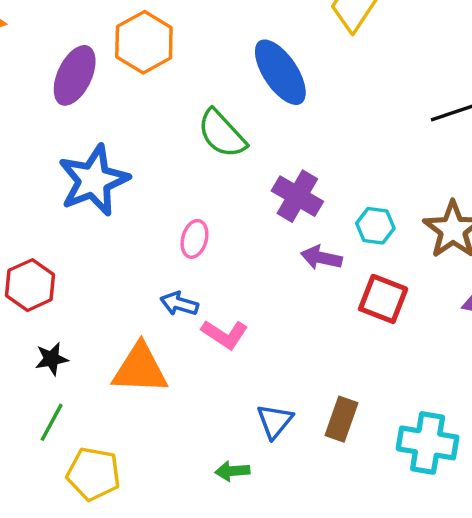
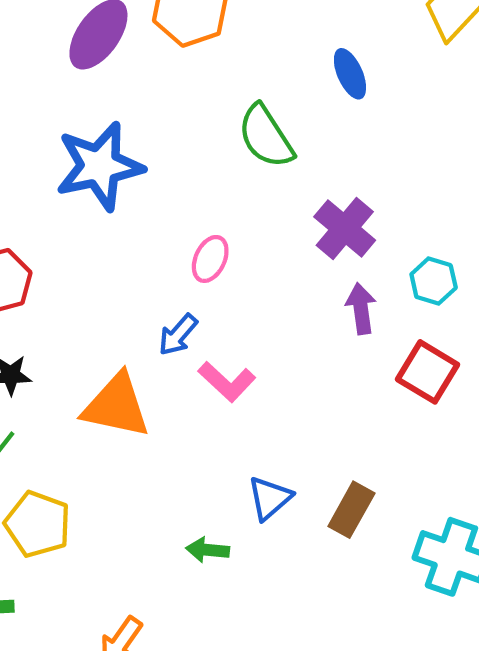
blue ellipse: (280, 72) -> (350, 74), size x0.6
purple arrow: (321, 258) -> (361, 309), turned 60
blue arrow: (179, 304) -> (178, 335), turned -75

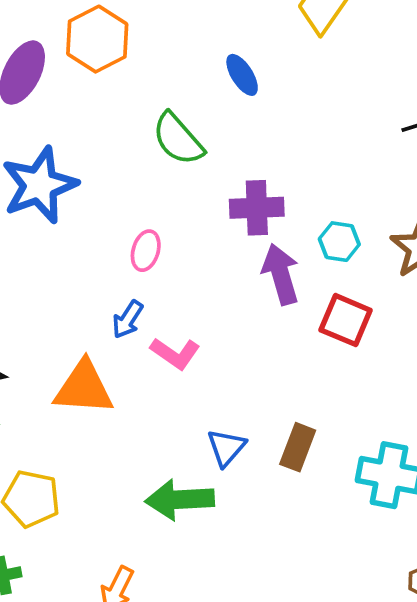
purple cross: (345, 228) -> (257, 208), turned -34
purple arrow: (361, 309) -> (281, 274), size x1.4
green arrow: (208, 550) -> (180, 500), size x1.8

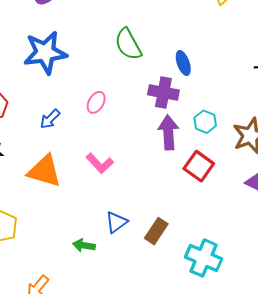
blue ellipse: (242, 75) -> (183, 63), moved
blue arrow: (128, 319) -> (50, 119), moved
green arrow: (180, 500) -> (84, 245), size x0.6

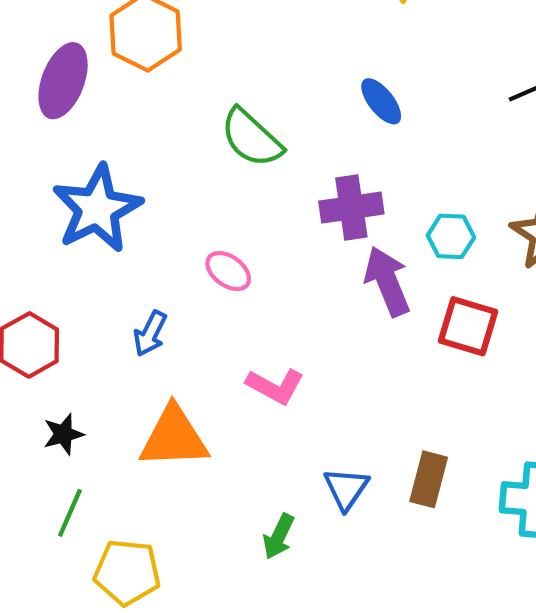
blue ellipse: (183, 63) -> (381, 101), moved
pink ellipse: (96, 102) -> (228, 271), turned -65
green arrow: (84, 245) -> (279, 536), moved, turned -55

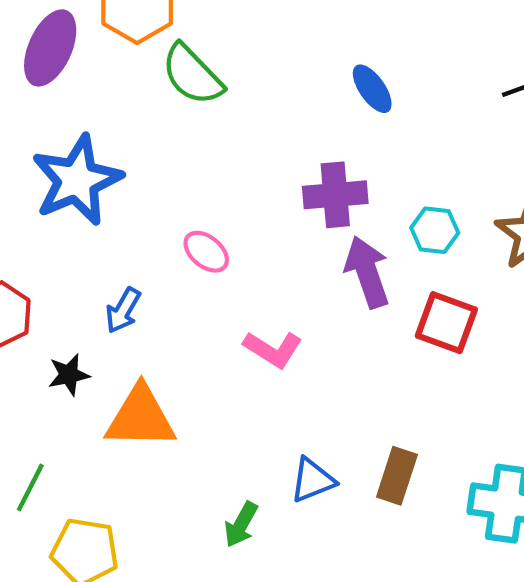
green semicircle: (251, 138) -> (192, 75), moved
pink L-shape: (275, 386) -> (273, 349), moved
black star: (63, 434) -> (69, 375), moved
blue triangle: (346, 489) -> (313, 480), turned 30

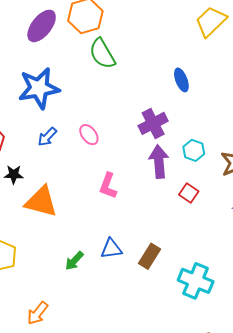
purple cross: (335, 195) -> (153, 123), turned -36
blue arrow: (123, 310) -> (47, 137), moved
red square: (446, 323) -> (189, 193), size x0.7
pink L-shape: (273, 349) -> (108, 186), turned 64

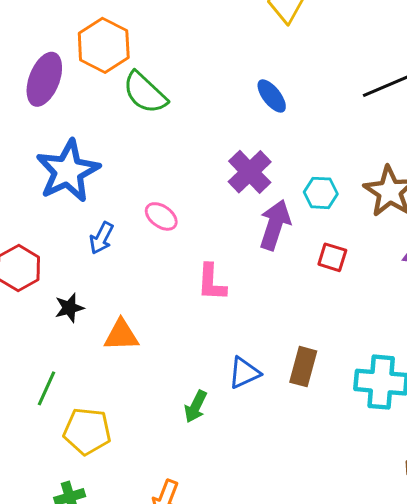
purple arrow: (159, 162) -> (275, 225), turned 40
orange triangle: (41, 202) -> (121, 335), size x0.7

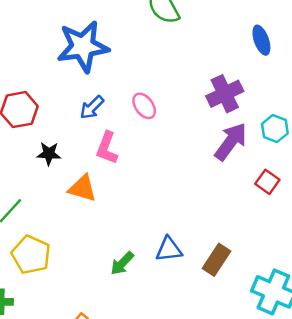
pink L-shape: (212, 282) -> (107, 148), moved

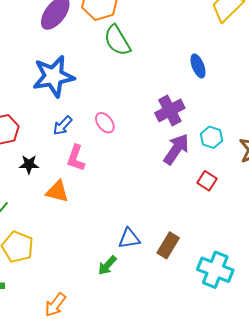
green arrow: (122, 263) -> (107, 265), moved

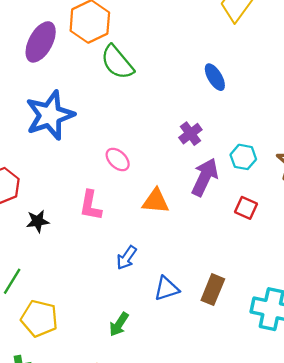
purple cross: (170, 110) -> (190, 134), size x0.7
blue arrow: (63, 126) -> (127, 258), moved
orange triangle: (57, 191) -> (156, 201), moved
green arrow: (107, 265) -> (119, 324), moved

